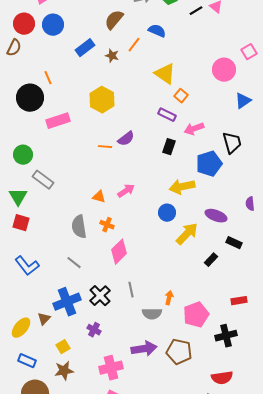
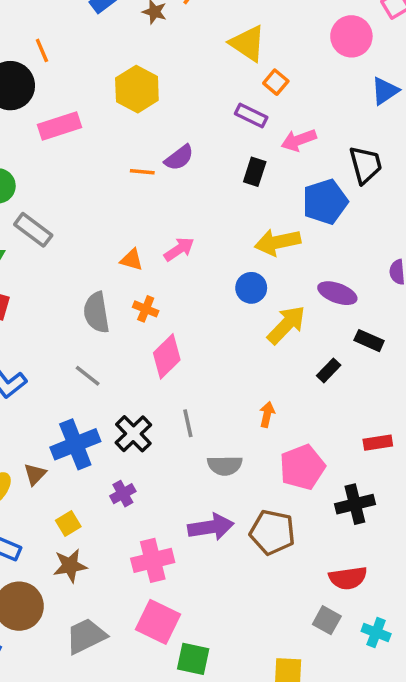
orange arrow: (169, 298) -> (267, 414), moved
purple cross: (94, 330) -> (123, 494), turned 32

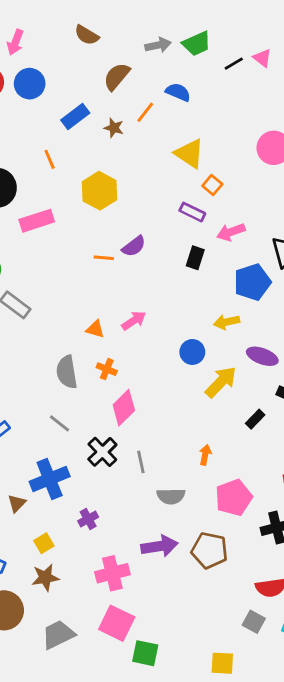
orange line: (42, 50) -> (50, 159), moved
yellow arrow: (278, 242) -> (227, 322), moved, size x0.7
black cross: (133, 434) -> (102, 452), moved

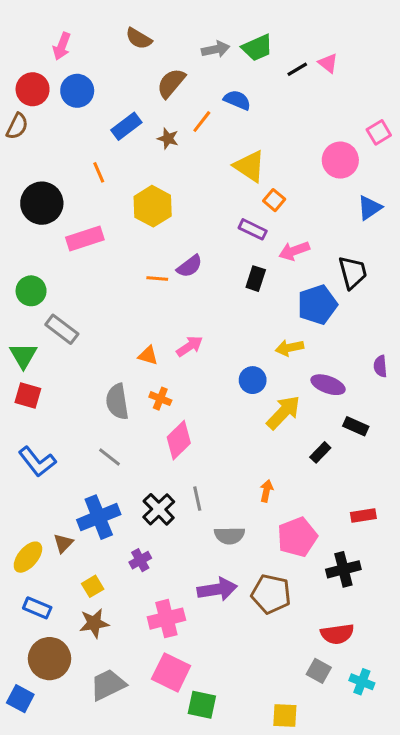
black cross: (102, 452) -> (159, 509), moved

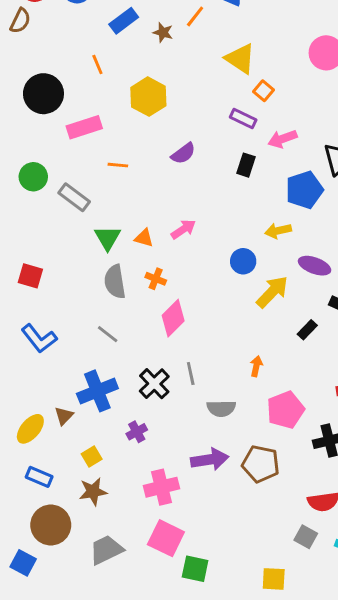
orange line: (157, 279) -> (118, 165), moved
gray rectangle: (62, 329) -> (74, 197), moved
green triangle: (23, 355) -> (108, 238), moved

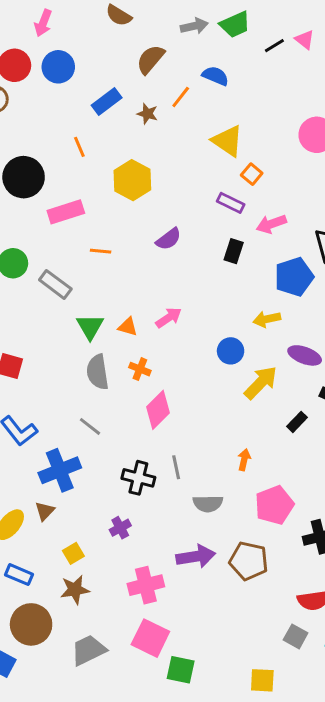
black cross: (154, 384) -> (138, 478), turned -32
blue cross: (97, 391) -> (60, 470), moved

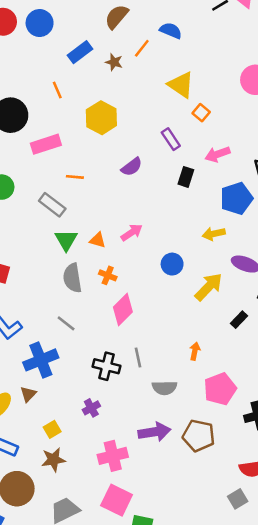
purple rectangle: (231, 203) -> (171, 139), moved, turned 30
gray rectangle: (55, 284) -> (52, 205), moved
blue circle: (231, 351) -> (172, 264), moved
gray square: (296, 636) -> (238, 499), turned 30

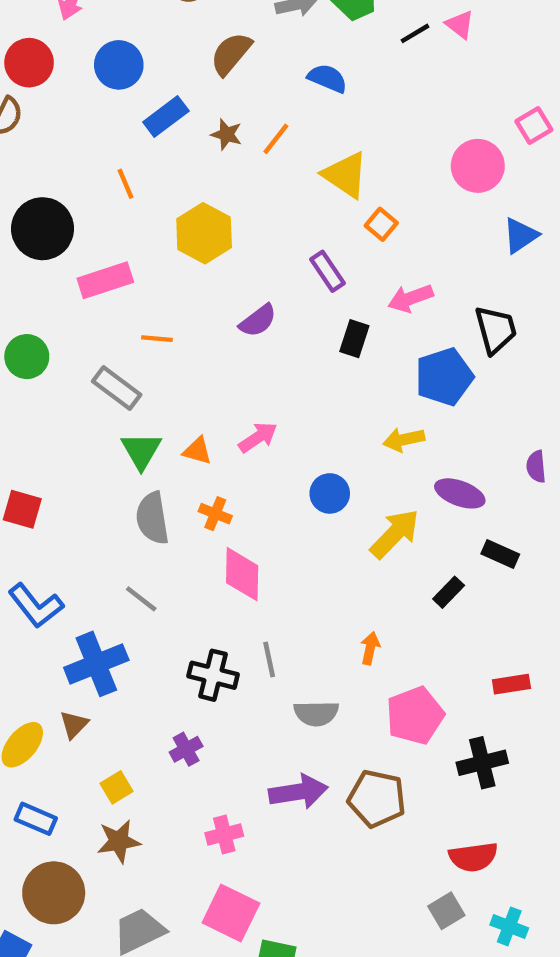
blue circle: (40, 23) -> (119, 65), moved
orange line: (142, 48) -> (276, 139), moved
pink diamond: (123, 309) -> (242, 574), turned -44
pink cross: (113, 456) -> (224, 834), size x0.7

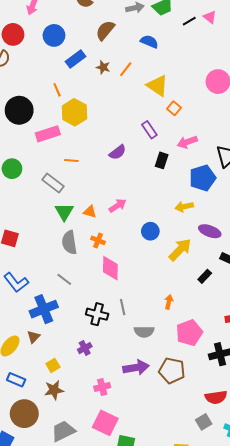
yellow hexagon: (204, 233) -> (74, 112), moved

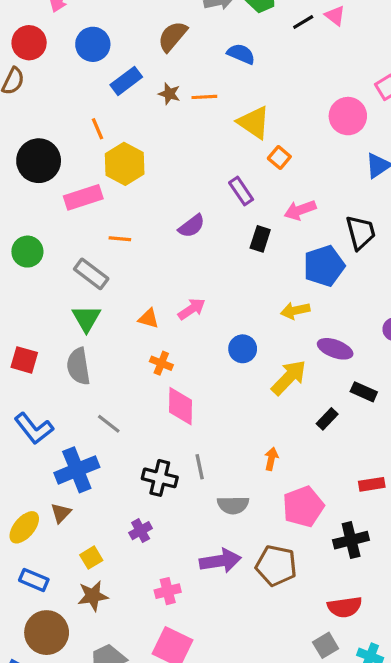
orange line: (126, 69) -> (204, 97), turned 49
green triangle: (64, 212) -> (86, 319), moved
gray semicircle: (69, 242) -> (78, 366), moved

